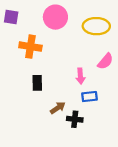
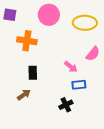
pink arrow: (80, 76) -> (71, 67), turned -48
brown arrow: (58, 108) -> (24, 95), moved
black cross: (75, 119) -> (66, 105), turned -32

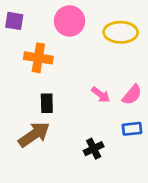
pink semicircle: (93, 54) -> (132, 95), moved
blue rectangle: (79, 85) -> (132, 129), moved
brown arrow: (24, 95) -> (34, 134), size x1.6

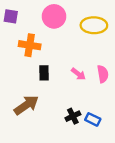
pink semicircle: (132, 95) -> (103, 74), turned -49
black rectangle: (47, 103) -> (44, 73), moved
blue rectangle: (132, 129) -> (93, 119), moved, turned 32

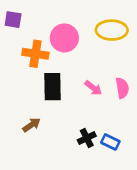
pink circle: (54, 16) -> (64, 38), moved
black rectangle: (44, 73) -> (53, 87), size x1.5
brown arrow: (26, 105) -> (31, 125), size x0.6

